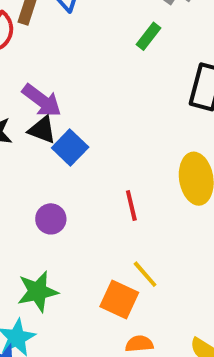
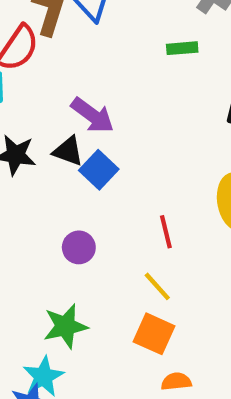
green rectangle: (148, 36) -> (182, 48), turned 48
purple arrow: (42, 101) -> (92, 115), moved
yellow line: (145, 274) -> (157, 286), moved

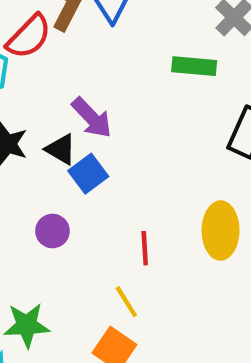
green rectangle: (182, 48) -> (194, 66), size x1.4
purple circle: (79, 247) -> (52, 231), moved

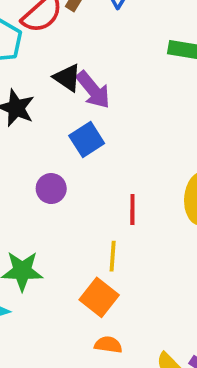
black triangle: (61, 149) -> (67, 78), moved
yellow line: (126, 302) -> (113, 256), turned 32

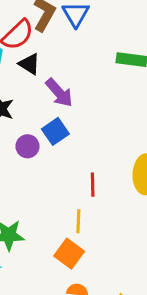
black triangle: (67, 78) -> (29, 64), moved
purple circle: (51, 189) -> (27, 146), moved

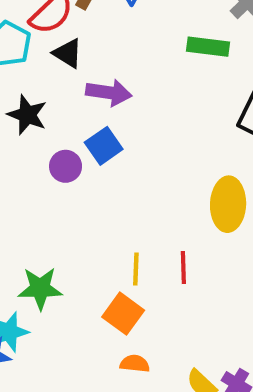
purple arrow: (59, 93) -> (109, 93), turned -40
red line: (93, 185) -> (183, 268), moved

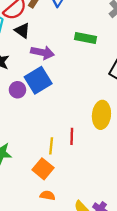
green rectangle: (208, 47) -> (86, 38), moved
blue square: (104, 146) -> (38, 80), size x1.4
red line: (183, 268) -> (72, 136), moved

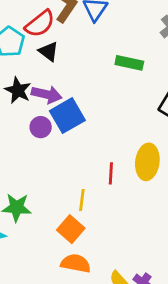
purple arrow: (43, 53) -> (47, 94), moved
red line: (72, 136) -> (111, 173), moved
orange semicircle: (47, 195) -> (76, 263), size x1.5

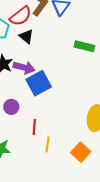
purple circle: (41, 127) -> (11, 107), moved
red line: (111, 173) -> (34, 127), moved
orange square: (71, 229) -> (81, 152), moved

